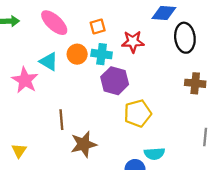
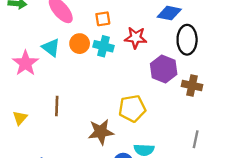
purple hexagon: (115, 81) -> (164, 69), moved
brown star: (84, 144) -> (101, 132), moved
yellow triangle: (19, 151) -> (20, 118), moved

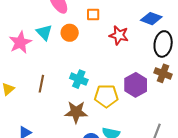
cyan cross: (104, 46) -> (79, 79), moved
purple hexagon: (164, 69) -> (136, 85), moved
brown cross: (192, 86) -> (163, 73), moved

